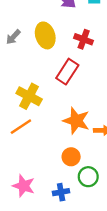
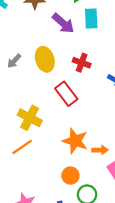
red rectangle: (67, 72) -> (66, 94), turned -70

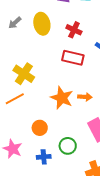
red rectangle: (66, 94) -> (73, 58), moved, turned -45
orange arrow: (100, 150) -> (85, 97), moved
orange circle: (70, 176) -> (40, 128), moved

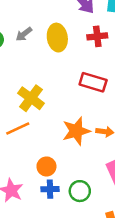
red cross: (74, 30) -> (97, 36), moved, turned -35
orange star: (62, 98) -> (76, 131), turned 30
blue cross: (44, 157) -> (50, 189), moved

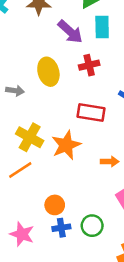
gray arrow: (24, 34) -> (15, 91), moved, turned -126
orange star: (76, 131) -> (66, 145), moved

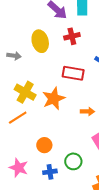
blue cross: (61, 228) -> (50, 172), moved

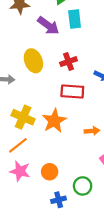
red cross: (72, 36) -> (68, 62), moved
pink star: (19, 168) -> (20, 171), moved

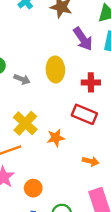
orange star: (54, 121) -> (56, 138), size x0.7

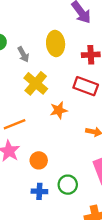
gray arrow: (22, 79) -> (23, 54), turned 42
yellow cross: (25, 123) -> (36, 83), moved

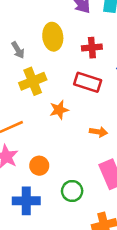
yellow cross: (36, 83) -> (33, 81), turned 30
blue cross: (39, 191) -> (26, 201), moved, size x1.5

